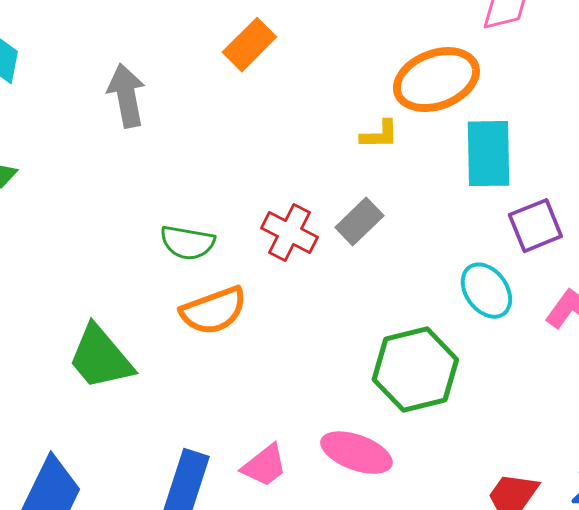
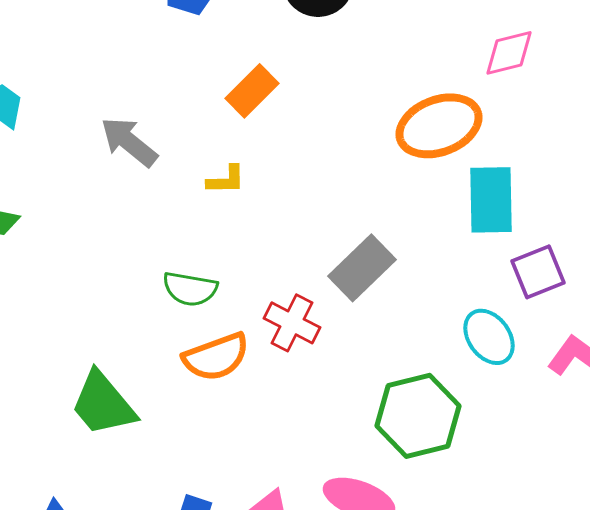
gray arrow: (126, 96) -> (129, 142), turned -40
yellow L-shape: (379, 135) -> (226, 180), moved
gray rectangle: (359, 222) -> (362, 268), size x1.4
red cross: (289, 233) -> (292, 323), moved

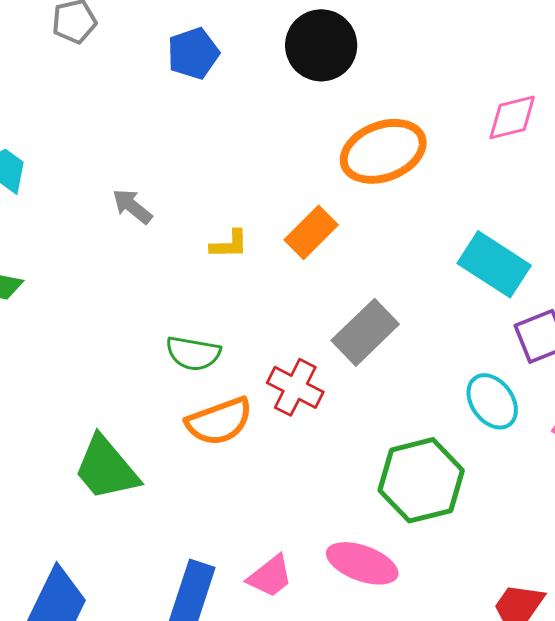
orange rectangle: (252, 91) -> (311, 232), moved
orange ellipse: (439, 126) -> (383, 151), moved
gray arrow: (129, 142) -> (132, 206), size x0.7
cyan rectangle: (491, 200) -> (494, 264), turned -56

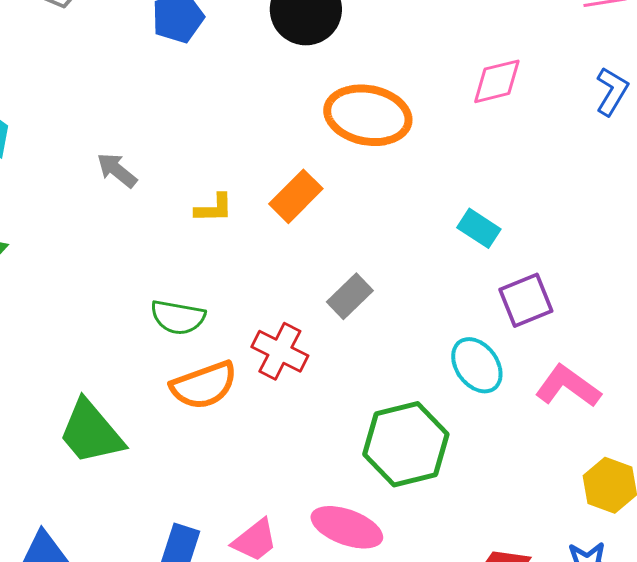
orange ellipse: (383, 151) -> (368, 115), turned 32
cyan rectangle: (494, 264) -> (479, 228), size x0.6
gray rectangle: (365, 332) -> (350, 296), size x0.7

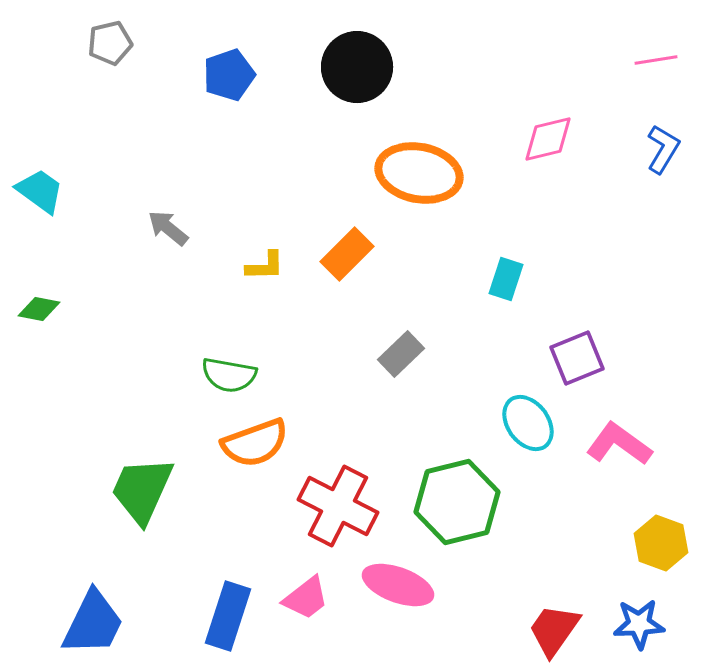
cyan rectangle: (479, 228) -> (506, 279), moved, turned 75
red cross: (280, 351) -> (338, 506), moved, size x1.4
green trapezoid: (91, 432) -> (142, 490), turned 64

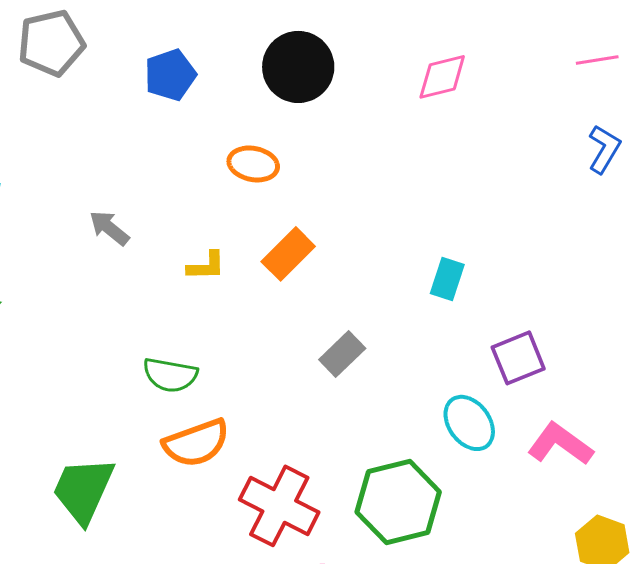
gray pentagon: (110, 43) -> (51, 43), size x1.5
pink diamond: (548, 139) -> (442, 77), moved
orange ellipse: (419, 173) -> (253, 164), moved, size x0.6

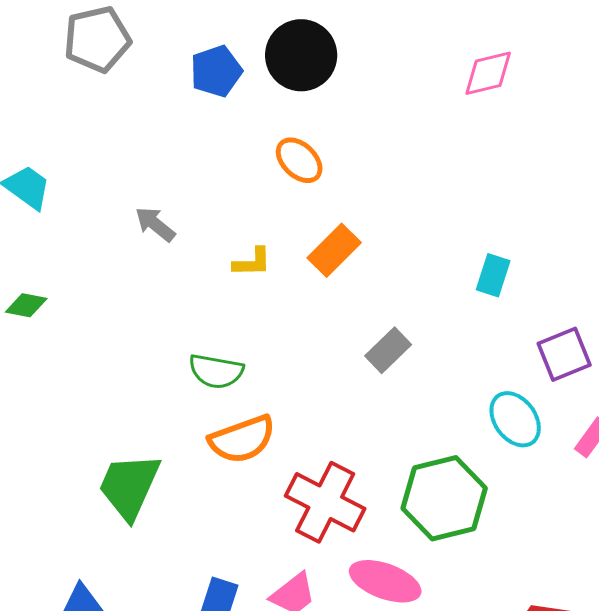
black circle: (298, 67) -> (301, 55), moved
orange ellipse: (253, 164) -> (299, 160), turned 33

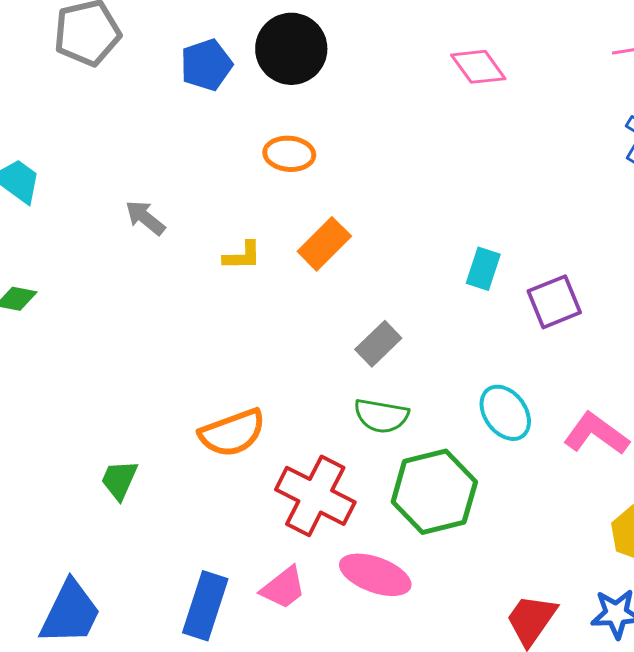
pink diamond: (488, 73) -> (478, 67), turned 68
orange ellipse: (299, 160) -> (289, 154), turned -39
purple square: (564, 354) -> (554, 302), moved
green semicircle: (216, 371) -> (381, 416), moved
green trapezoid: (129, 486) -> (119, 480), size x0.6

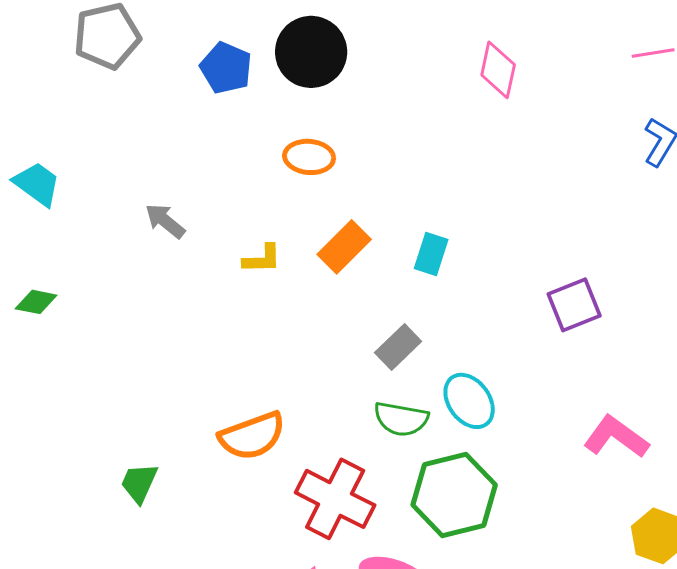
blue pentagon: (206, 65) -> (226, 68), turned -30
pink diamond: (478, 67) -> (498, 70), turned 48
cyan rectangle: (483, 269) -> (431, 254), moved
cyan ellipse: (505, 413) -> (469, 401), moved

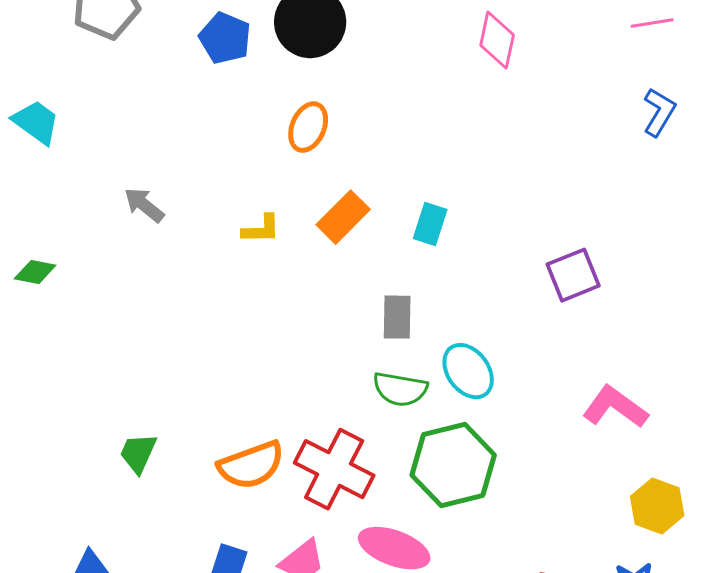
orange ellipse: (309, 157) -> (308, 127), turned -72
cyan trapezoid: (37, 184) -> (36, 122), moved
gray arrow: (165, 221) -> (144, 205), moved
gray rectangle: (398, 347) -> (397, 317), turned -45
orange semicircle: (252, 436) -> (251, 465), moved

